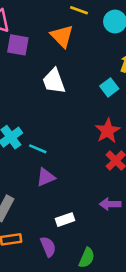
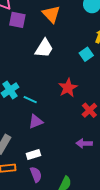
white trapezoid: (54, 81) -> (44, 48), turned -130
red star: (108, 131) -> (68, 88), moved
white rectangle: (65, 220) -> (33, 155), moved

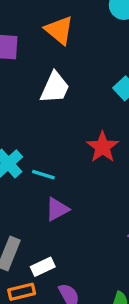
white rectangle: (33, 155) -> (43, 267), moved

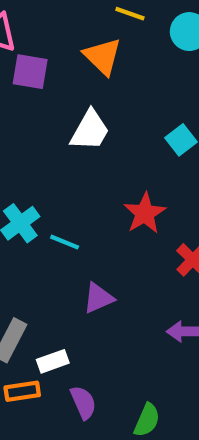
purple triangle: (57, 209) -> (98, 298), moved

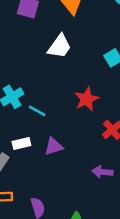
white rectangle: (53, 361) -> (21, 144), moved

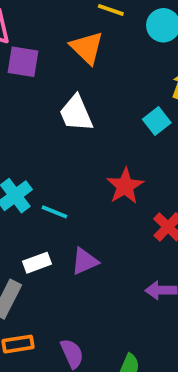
white trapezoid: (59, 46) -> (76, 113), turned 128

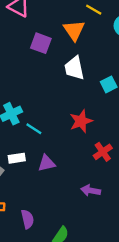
purple square: (23, 62) -> (41, 43), moved
white trapezoid: (76, 113) -> (74, 68), moved

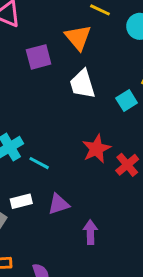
purple square: (41, 43) -> (39, 57), turned -30
red cross: (103, 152) -> (127, 165), moved
purple arrow: (91, 190) -> (90, 232), moved, turned 84

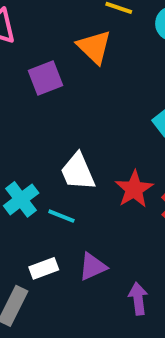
white trapezoid: (82, 84) -> (78, 172), moved

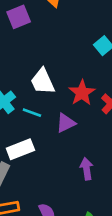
purple triangle: (93, 267) -> (66, 123), moved
white rectangle: (44, 268) -> (20, 149), size x1.4

